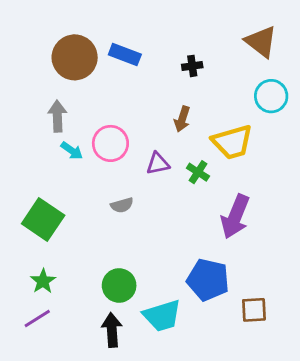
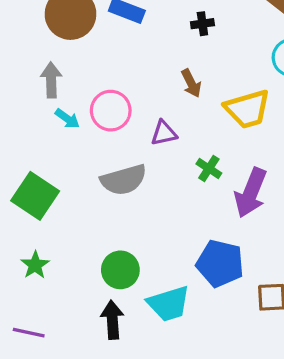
brown arrow: (182, 119) -> (191, 83), turned -45
green cross: (198, 172) -> (209, 169), moved
gray semicircle: (122, 205) -> (124, 180), size x1.8
purple line: (37, 318) -> (29, 333), moved, turned 44

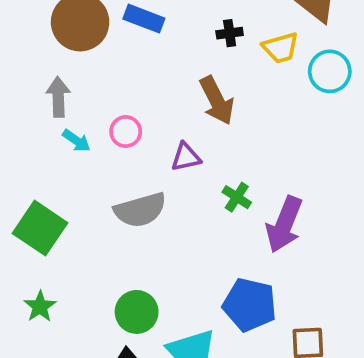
brown arrow: (191, 83) -> (217, 101), size x1.5
yellow trapezoid: (247, 109) -> (281, 48), moved, size x0.7
pink circle: (111, 111) -> (126, 132), size x0.7

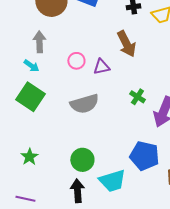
cyan arrow: (76, 141) -> (31, 66), moved
purple triangle: (186, 157) -> (101, 67), moved
green square: (40, 228) -> (30, 97), moved

